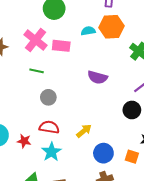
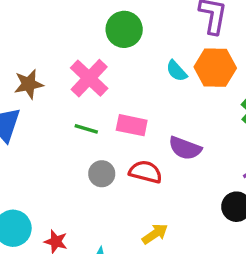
cyan semicircle: (88, 31) -> (177, 71), turned -128
pink rectangle: (61, 46) -> (132, 125), moved
red semicircle: (49, 127) -> (146, 172), moved

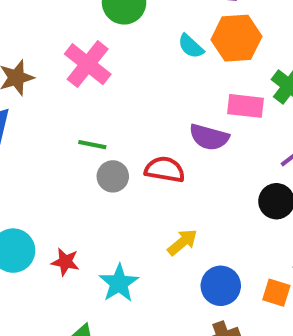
pink rectangle: (132, 125) -> (245, 106), moved
green line: (86, 129) -> (92, 145), moved

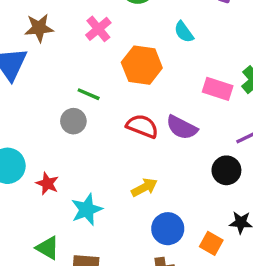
orange hexagon: (236, 38) -> (142, 65), moved
pink cross: (88, 64) -> (98, 29), size x0.7
purple semicircle: (209, 137) -> (182, 127), moved
gray circle: (113, 176) -> (73, 121), moved

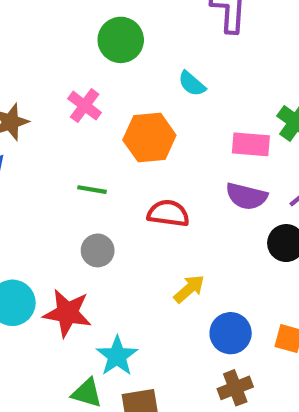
gray circle: (73, 121) -> (98, 250), moved
purple semicircle: (182, 127) -> (246, 196), moved
red star: (47, 184) -> (67, 313), size x1.6
cyan star: (87, 210) -> (117, 356), moved

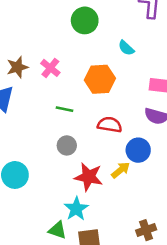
pink cross: (85, 106) -> (50, 68), moved
red star: (67, 313) -> (89, 177), moved
blue circle: (231, 333) -> (138, 150), moved

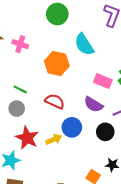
cyan semicircle: (126, 48) -> (84, 44), size x1.6
pink cross: (50, 68) -> (20, 44), turned -35
green line: (65, 109) -> (20, 89), moved

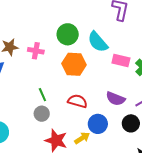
green circle: (57, 14) -> (68, 34), moved
pink rectangle: (103, 81) -> (121, 61), moved
green line: (20, 89) -> (42, 95), turned 48

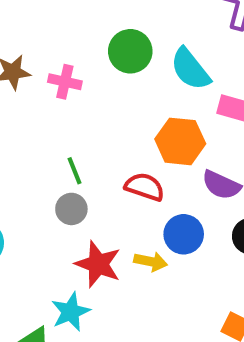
orange hexagon: (74, 64) -> (180, 141), moved
yellow arrow: (82, 138) -> (151, 262), turned 42

